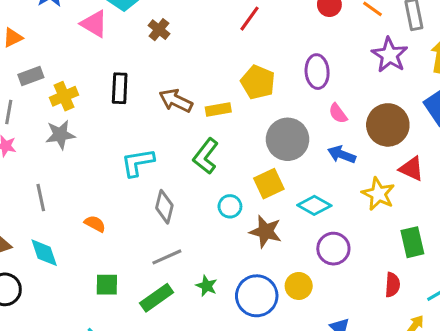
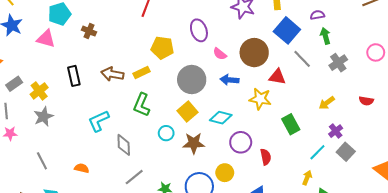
red semicircle: (392, 285) -> (266, 157), moved

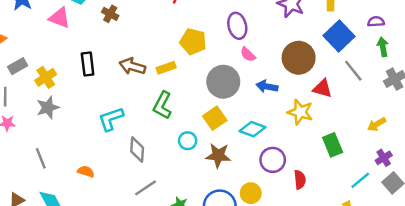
pink semicircle: (220, 54) -> (248, 54), moved

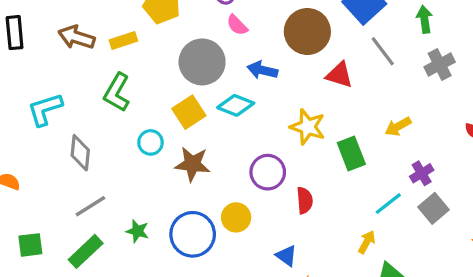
yellow star: (300, 112) -> (308, 127), moved
yellow arrow: (377, 124) -> (398, 127), moved
cyan diamond: (252, 129) -> (236, 105), moved

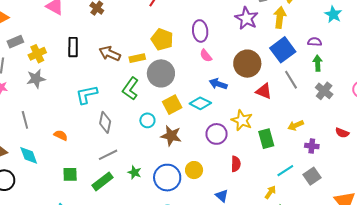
gray circle: (202, 62) -> (161, 73), moved
gray cross: (440, 64) -> (324, 91), turned -30
purple circle: (268, 172) -> (217, 134), moved
purple cross: (422, 173) -> (312, 146), moved, turned 32

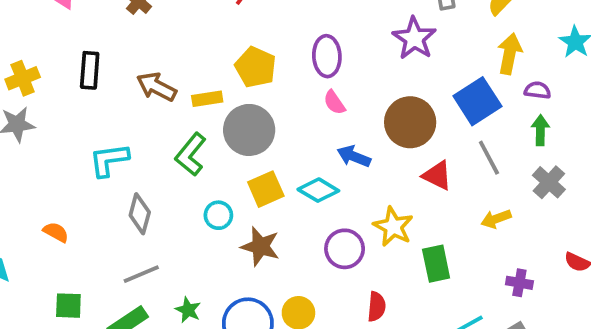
yellow arrow: (280, 17) -> (510, 54), moved
yellow arrow: (296, 125) -> (496, 219), moved

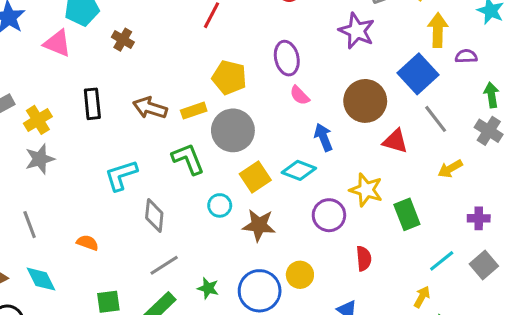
green arrow: (540, 130) -> (491, 95), moved
green L-shape: (191, 154) -> (188, 159), turned 129
blue arrow: (354, 156) -> (323, 137), turned 56

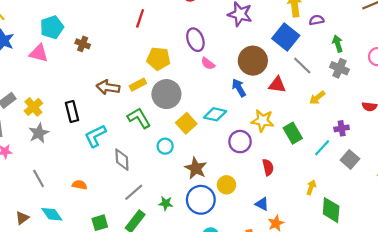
black rectangle: (92, 104) -> (72, 112), moved
blue arrow: (323, 137) -> (239, 88), moved
brown star: (259, 225) -> (196, 168), moved, turned 30
cyan line: (442, 261) -> (322, 148), moved

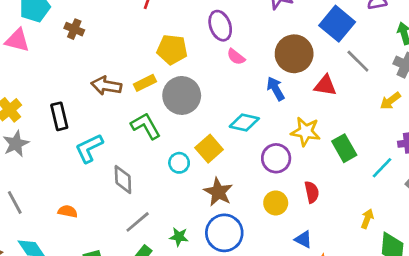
yellow arrow: (317, 98) -> (390, 101), moved
yellow square: (186, 123) -> (209, 149), moved
yellow circle: (226, 185) -> (276, 203), moved

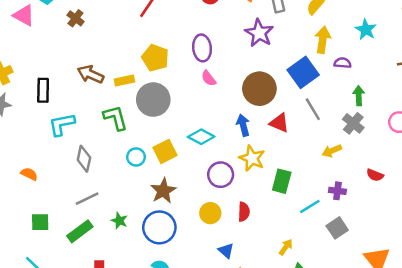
blue arrow: (276, 89) -> (243, 125), moved
green rectangle: (344, 148) -> (282, 181), turned 30

